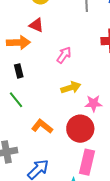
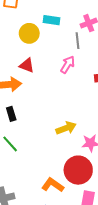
pink arrow: (64, 55) -> (68, 65), moved
orange L-shape: (42, 126) -> (53, 185), moved

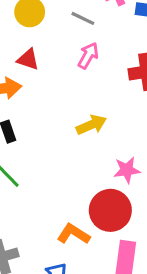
gray line: (77, 41) -> (83, 18), moved, turned -56
yellow arrow: (66, 128) -> (91, 125), moved

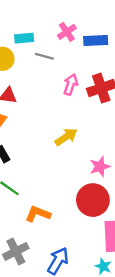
pink arrow: (88, 56) -> (71, 84), moved
orange L-shape: (74, 234) -> (38, 214), moved

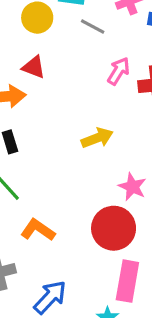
pink star: (100, 167) -> (132, 187), turned 30

